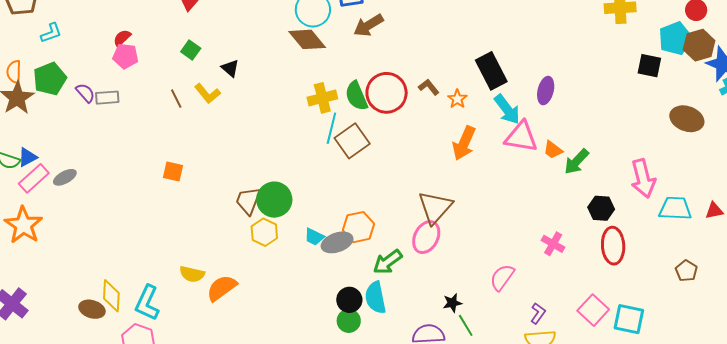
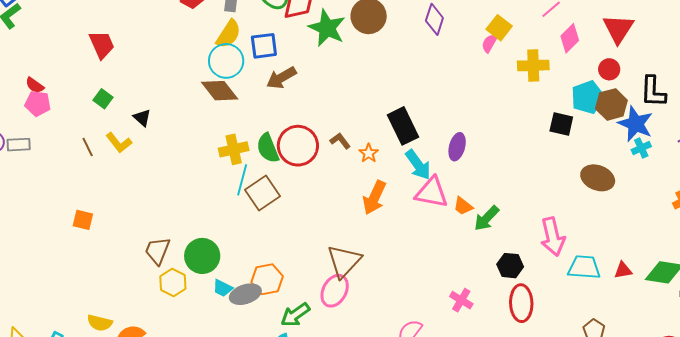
red semicircle: (122, 38) -> (35, 85), turned -102
green circle: (274, 200) -> (202, 256), moved

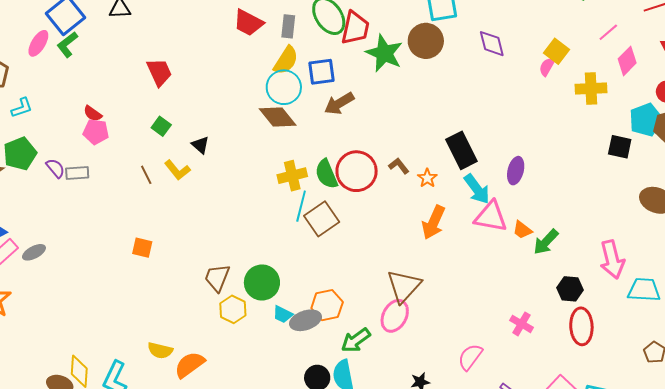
purple diamond: (434, 19) -> (492, 44), turned -32

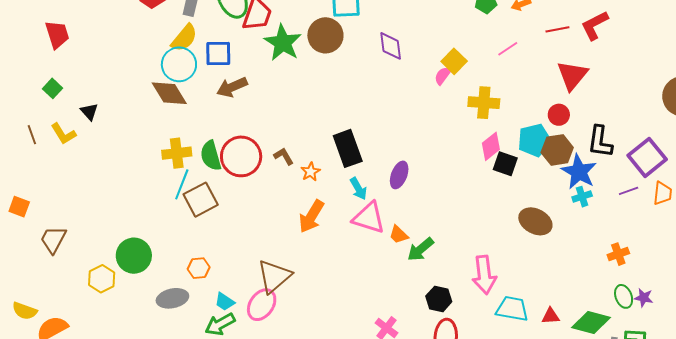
pink diamond: (627, 61) -> (491, 146), moved
cyan arrow: (477, 189) -> (358, 189), size x0.7
brown trapezoid: (217, 278) -> (53, 240), moved
orange hexagon: (327, 305) -> (199, 268), moved, size x0.7
cyan trapezoid: (283, 314) -> (225, 302), moved

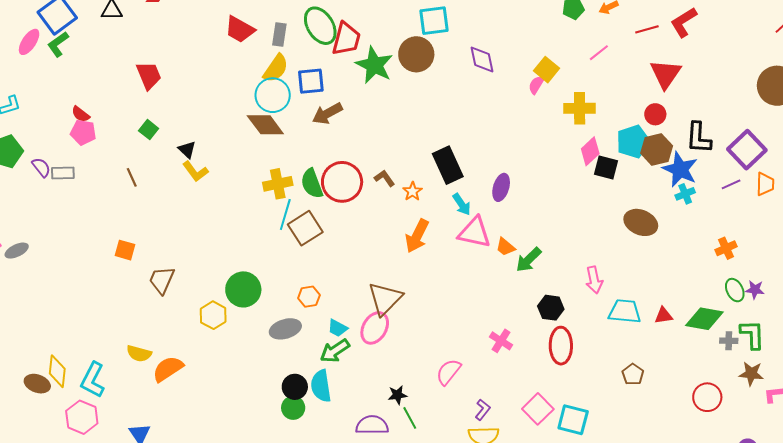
yellow L-shape: (63, 134) -> (195, 171), moved
pink arrow: (484, 275) -> (594, 280), size x0.7

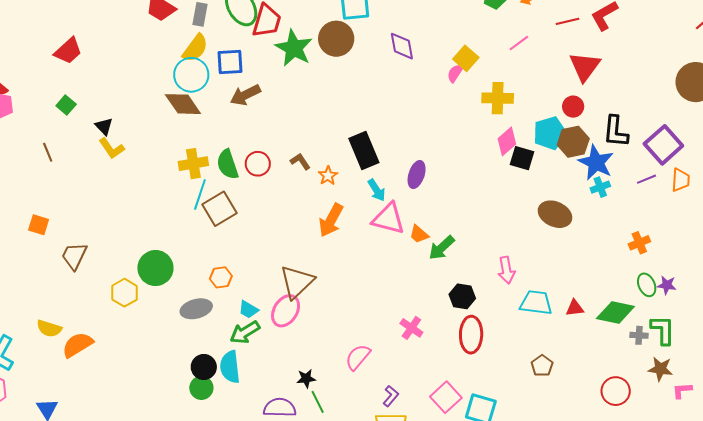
red trapezoid: (149, 75) -> (68, 51), turned 68
red circle: (342, 182) -> (258, 164), size x0.6

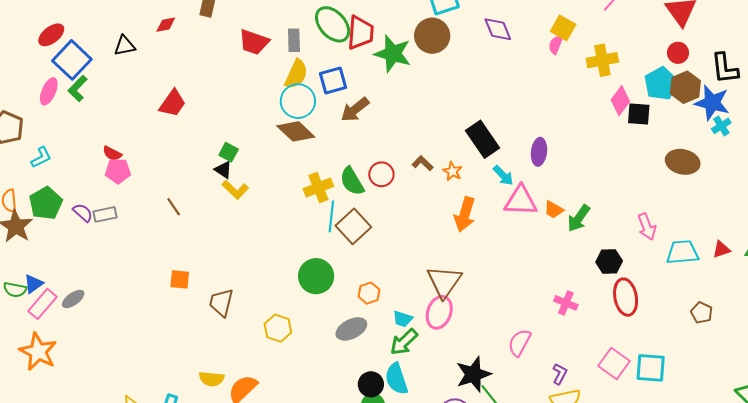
green square: (66, 105) -> (229, 152), moved
green circle: (155, 268) -> (316, 276), moved
black star: (306, 378) -> (473, 374), size x1.8

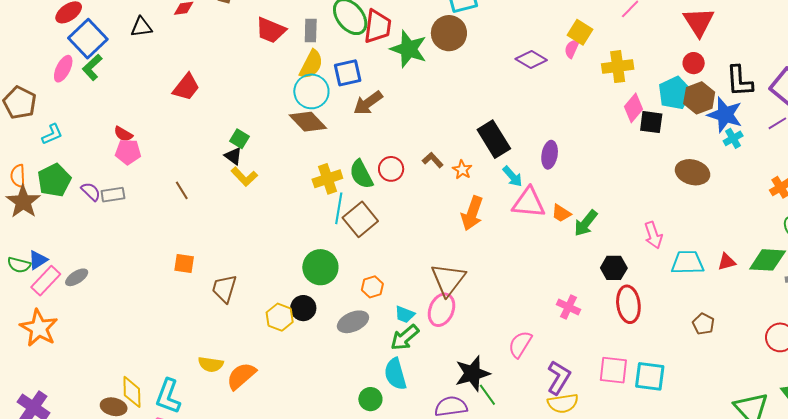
purple diamond: (498, 29) -> (531, 59), moved, turned -40
pink square: (614, 364) -> (613, 370), turned -32
purple L-shape: (560, 374) -> (559, 378), size x1.6
black circle: (371, 384) -> (303, 308), moved

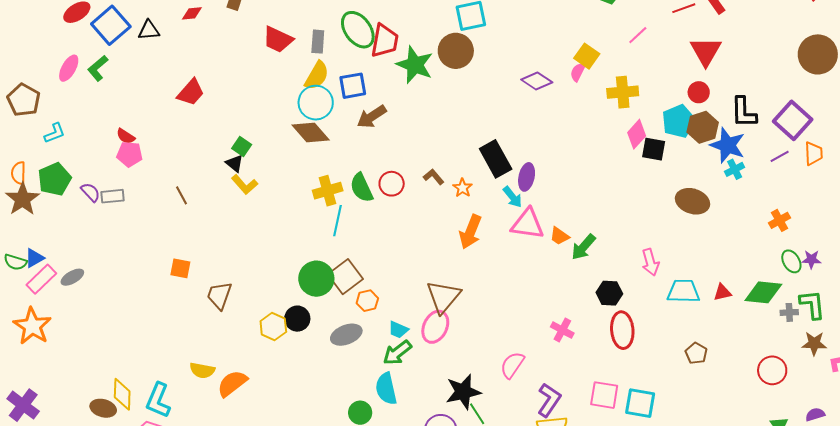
blue square: (88, 39) -> (111, 25), moved
purple ellipse: (550, 155) -> (527, 177), moved
brown square: (360, 219) -> (345, 277), moved

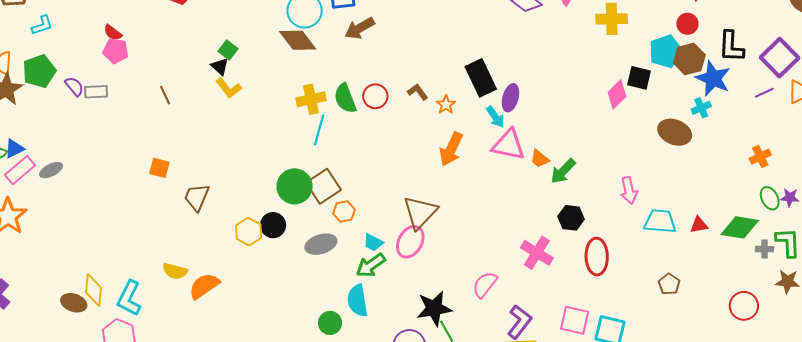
pink diamond: (637, 134) -> (617, 94), moved
cyan cross: (735, 169) -> (701, 108), moved
black hexagon: (609, 293) -> (571, 218), moved
pink cross: (562, 330) -> (537, 253), size x1.4

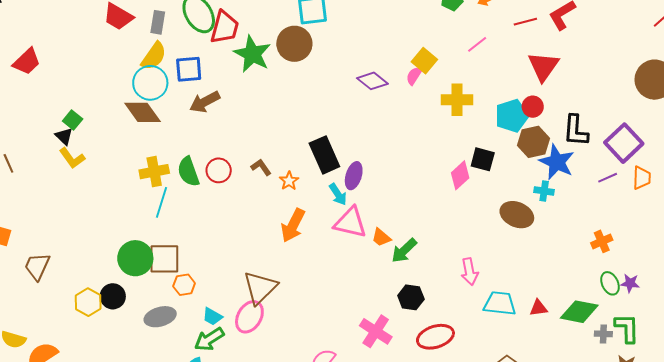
cyan pentagon: (666, 51) -> (512, 116), moved
cyan cross: (701, 108) -> (544, 191), turned 30
brown square: (324, 186) -> (164, 259), turned 32
red ellipse: (597, 257) -> (435, 337), turned 72

